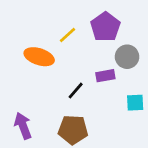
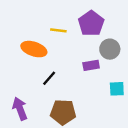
yellow line: (68, 35) -> (58, 30), turned 49
black line: (76, 91) -> (49, 78), moved

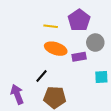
orange ellipse: (34, 49) -> (56, 49), moved
black line: (49, 78) -> (42, 76), moved

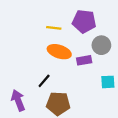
purple pentagon: (79, 20) -> (84, 21), turned -30

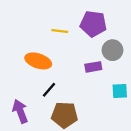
orange ellipse: (59, 52) -> (38, 61), moved

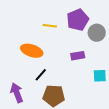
purple pentagon: (93, 24) -> (78, 20), turned -30
gray circle: (112, 50) -> (97, 33), moved

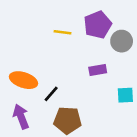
orange ellipse: (32, 51) -> (24, 80), moved

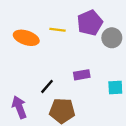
purple rectangle: (98, 70) -> (82, 75), moved
orange ellipse: (24, 80) -> (26, 38), moved

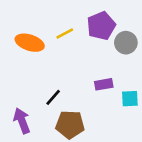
yellow line: (57, 30) -> (65, 34), turned -35
purple rectangle: (82, 75) -> (104, 84), moved

